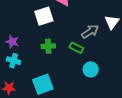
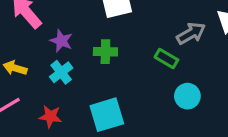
green cross: (48, 46) -> (105, 52), moved
cyan cross: (14, 61) -> (61, 72), turned 32

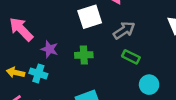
gray arrow: (191, 33) -> (124, 30), moved
cyan cross: (61, 72) -> (38, 73), moved, turned -30

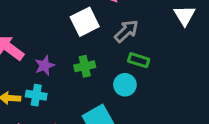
purple star: (49, 49) -> (45, 66), turned -30
cyan circle: (149, 85) -> (125, 85), moved

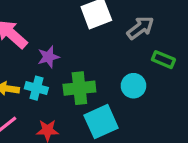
green rectangle: (139, 60) -> (163, 60), moved
green cross: (85, 66) -> (79, 88), moved, size x1.4

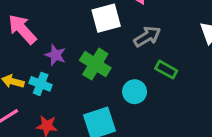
purple star: (48, 57) -> (55, 55), turned 30
green cross: (79, 88) -> (95, 64), moved, turned 32

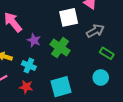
cyan cross: (41, 84) -> (29, 66), moved
cyan circle: (135, 92) -> (101, 77), moved

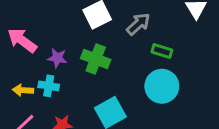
cyan cross: (29, 66) -> (49, 86), moved
cyan circle: (101, 77) -> (162, 86), size x1.5

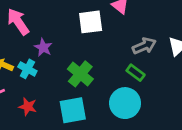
gray arrow: (138, 24) -> (144, 46), moved
green cross: (96, 59) -> (80, 74), moved

